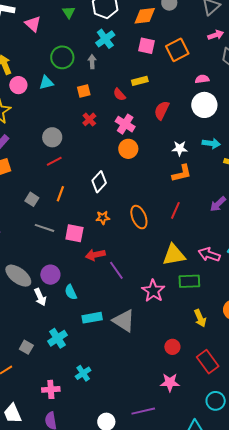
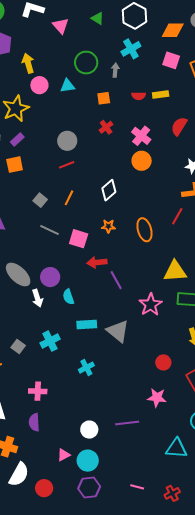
green triangle: (69, 12) -> (98, 18), turned -32
red semicircle: (119, 95) -> (139, 96), moved, turned -56
red line: (175, 210) -> (177, 216), moved
cyan cross: (83, 373) -> (86, 368), moved

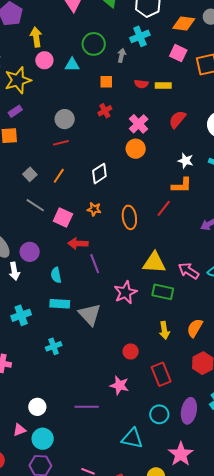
cyan semicircle: (68, 297) -> (56, 275), moved
white circle: (89, 430) -> (37, 407), moved

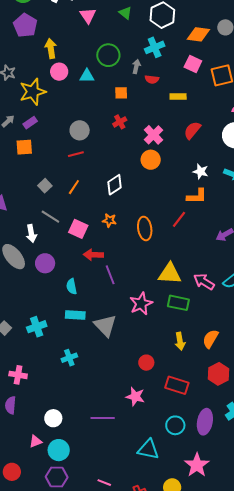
red semicircle: (141, 84) -> (152, 79), moved
white arrow: (14, 271) -> (31, 233), moved
red rectangle: (161, 374) -> (177, 385), turned -50

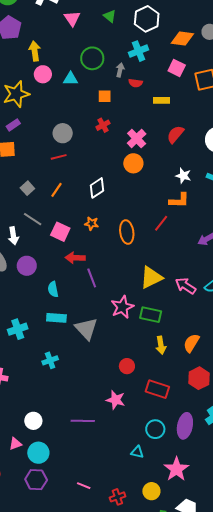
yellow triangle: (170, 274) -> (151, 277), turned -30
green rectangle: (178, 303) -> (151, 315), moved
cyan triangle: (148, 449) -> (137, 452), moved, size x0.6

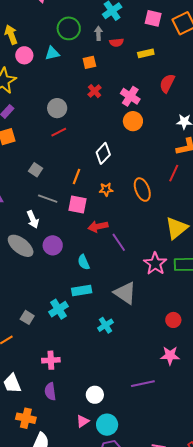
orange line: (56, 190) -> (77, 176), moved
cyan rectangle: (56, 318) -> (82, 291), moved
cyan cross: (50, 360) -> (105, 325), moved

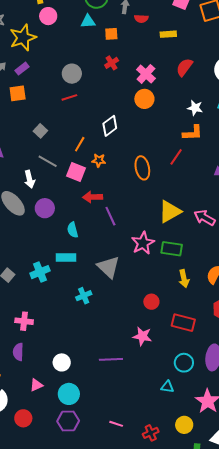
cyan triangle: (52, 53) -> (88, 21), moved
orange star: (106, 189) -> (99, 160), moved
pink triangle: (83, 421) -> (36, 385), moved

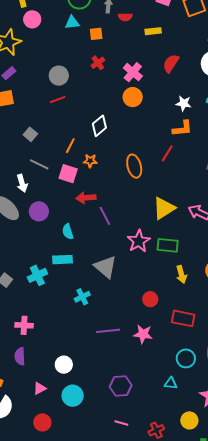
purple line: (111, 359) -> (108, 331), moved
red circle: (23, 418) -> (42, 422), moved
purple hexagon: (68, 421) -> (121, 386), moved

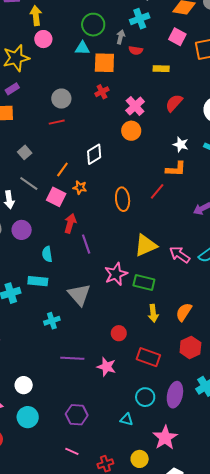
orange square: (96, 34) -> (104, 63), size x1.6
red arrow: (86, 198) -> (70, 223), turned 102

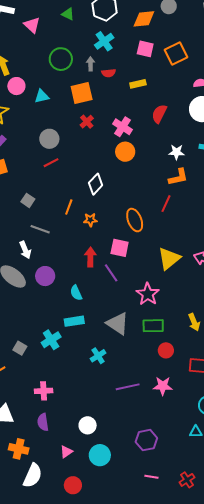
cyan triangle: (82, 48) -> (42, 96), moved
pink square: (56, 197) -> (120, 248), moved
green rectangle: (144, 282) -> (153, 326), moved

